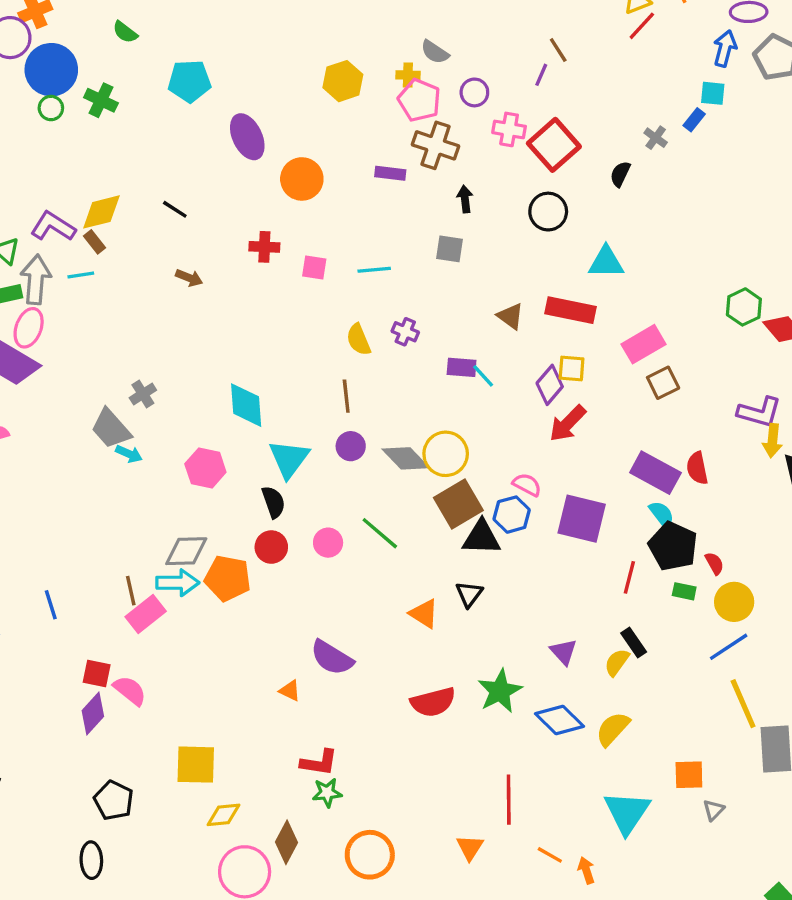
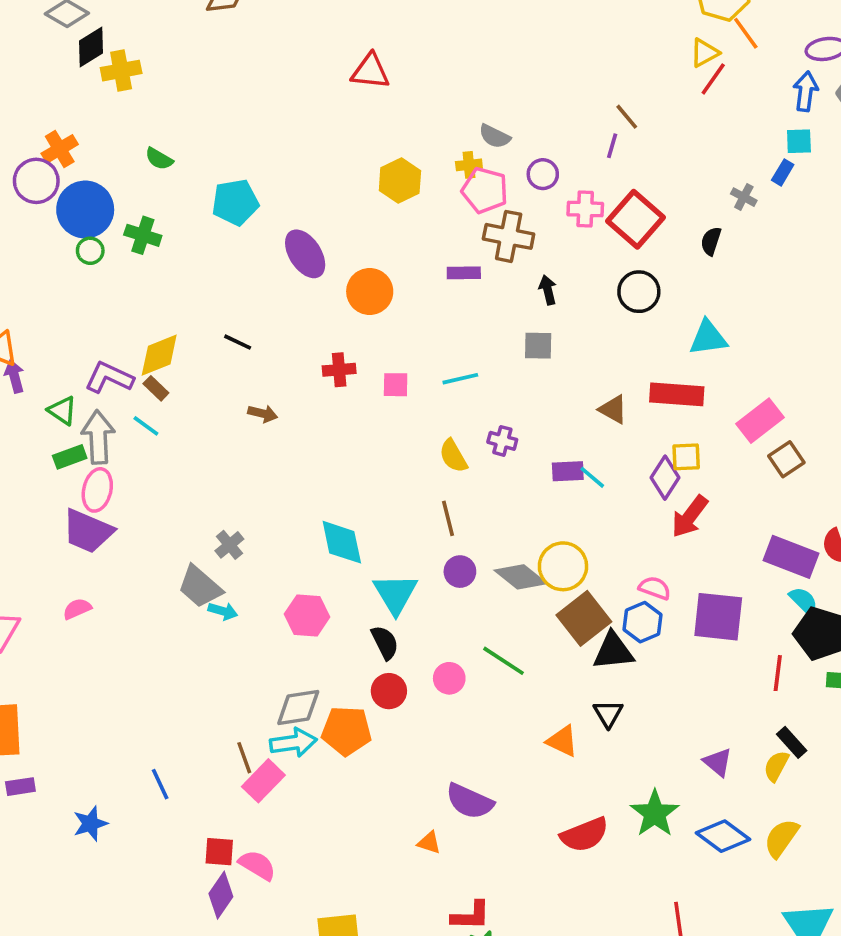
cyan line: (81, 275) -> (146, 426), turned 52

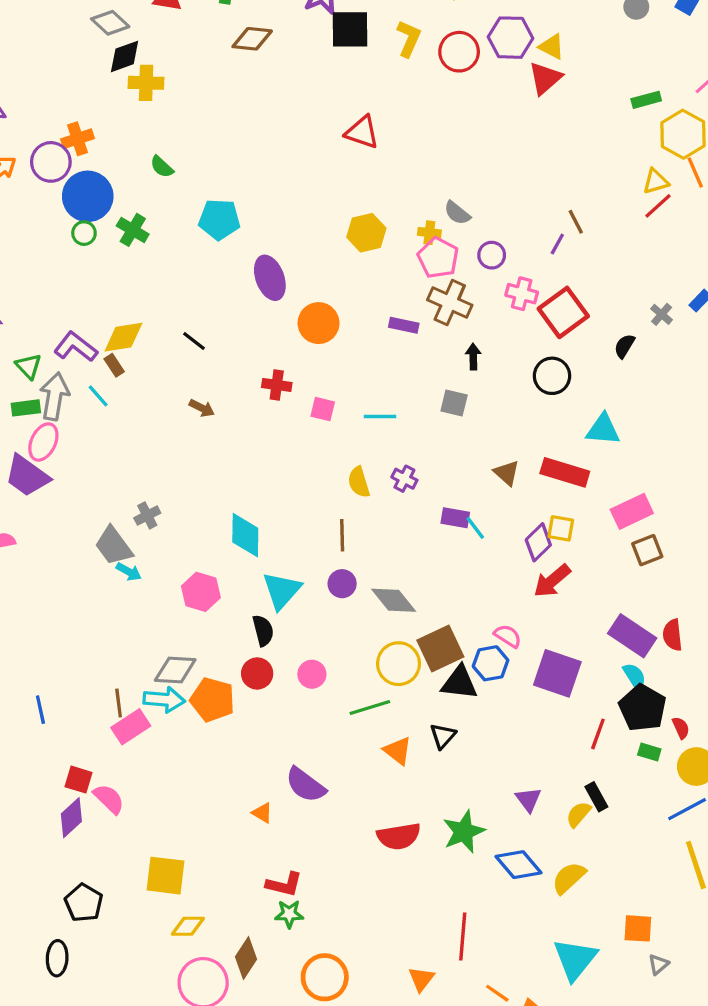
yellow circle: (563, 566) -> (399, 664), moved
green line: (504, 661) -> (370, 708), moved, turned -63

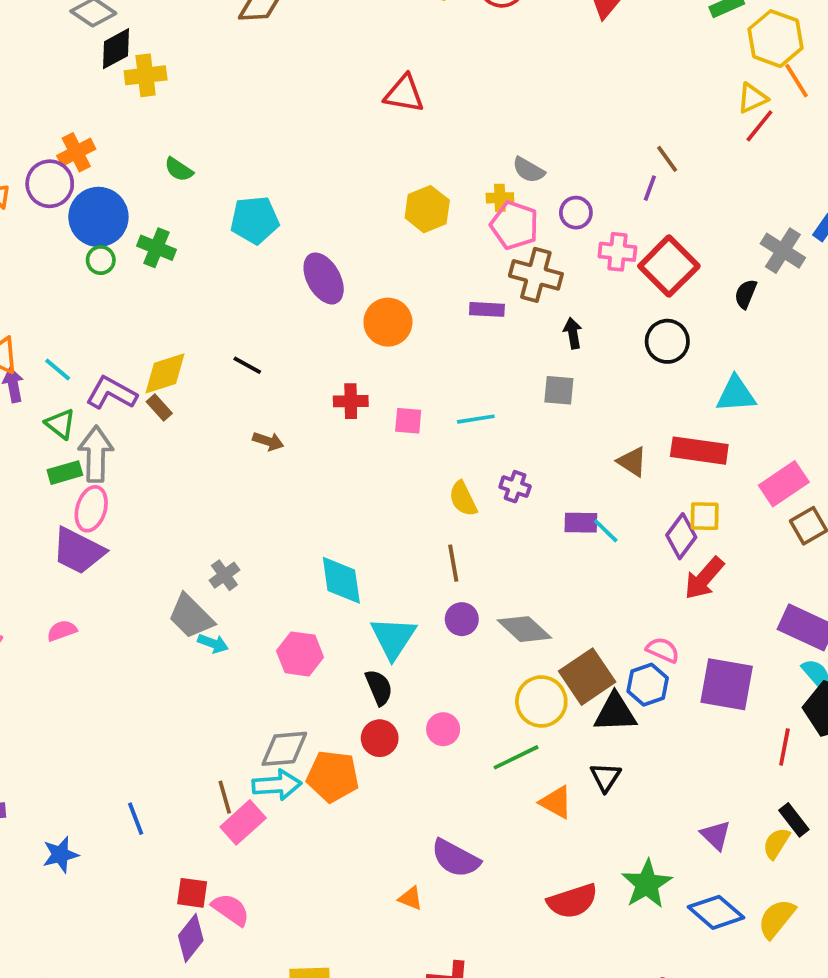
gray cross: (662, 314) -> (783, 251), size x1.6
cyan line: (98, 396) -> (58, 370), moved

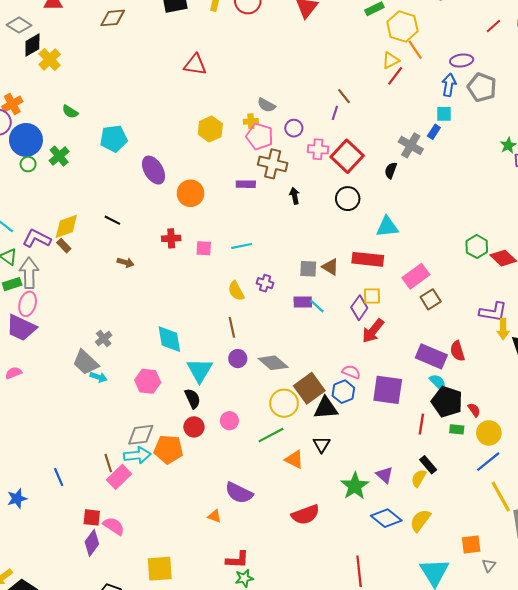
yellow cross: (146, 75) -> (50, 59), turned -35
green cross: (156, 248) -> (59, 156), turned 30
gray square: (559, 390) -> (308, 269), moved
green star: (647, 884) -> (355, 486), moved

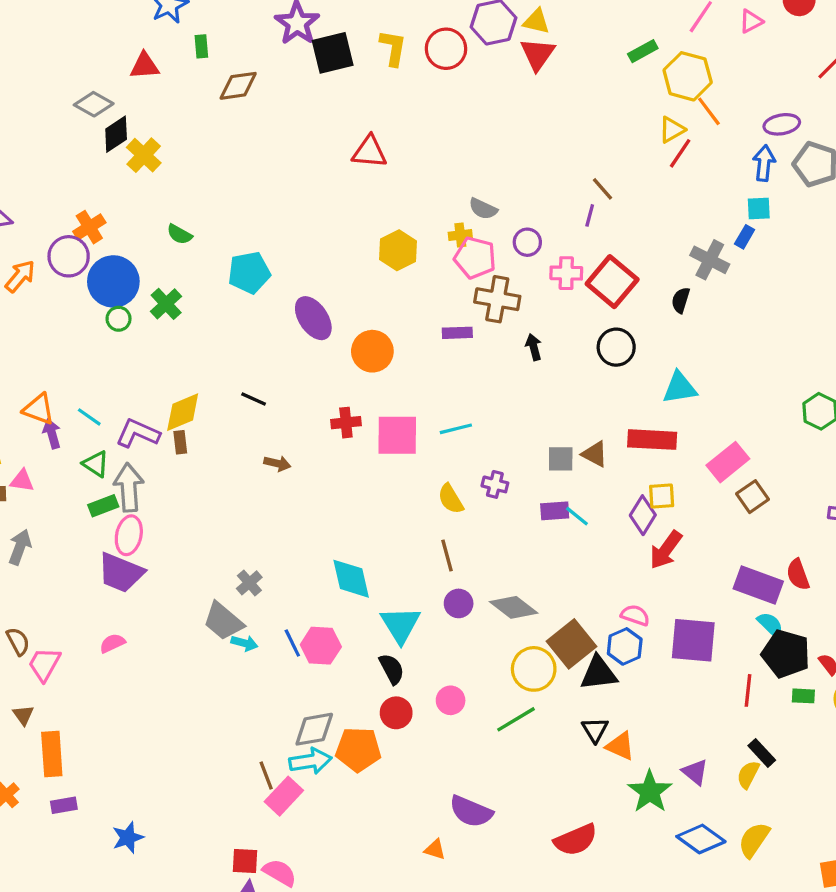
brown rectangle: (64, 246) -> (180, 442), turned 40
pink square: (204, 248) -> (397, 435), size x1.8
orange triangle: (294, 459) -> (620, 746), moved
blue line: (59, 477) -> (292, 643), moved

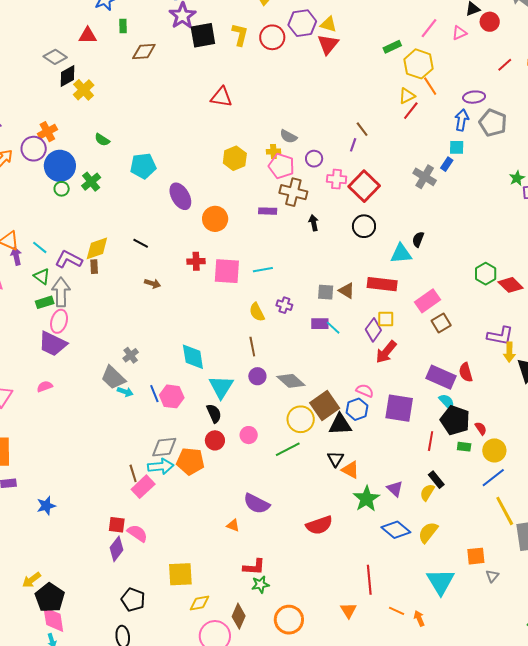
black semicircle: (681, 300) -> (418, 239), moved

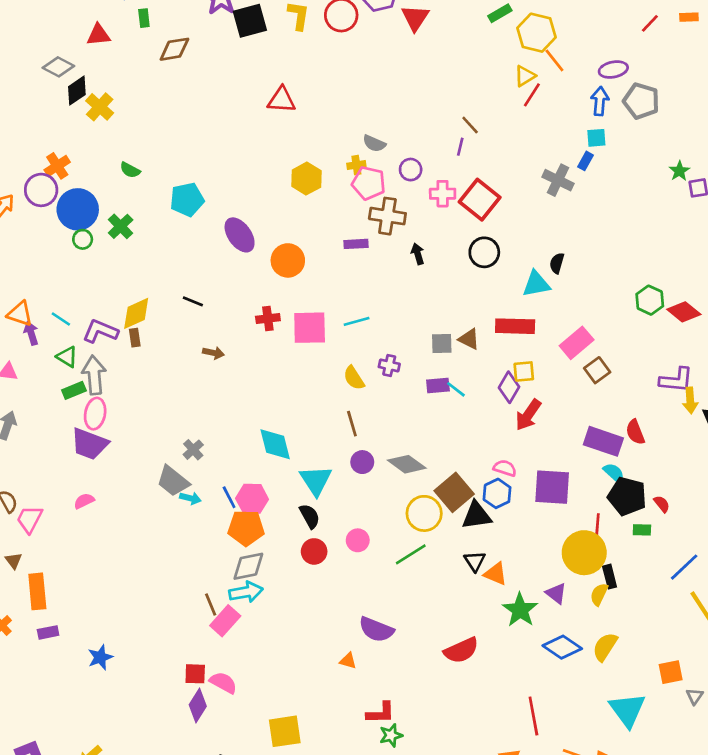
yellow circle: (494, 450) -> (584, 553), moved, size x1.4
orange pentagon: (190, 461) -> (246, 528), moved
black rectangle: (436, 480) -> (610, 577), turned 30

